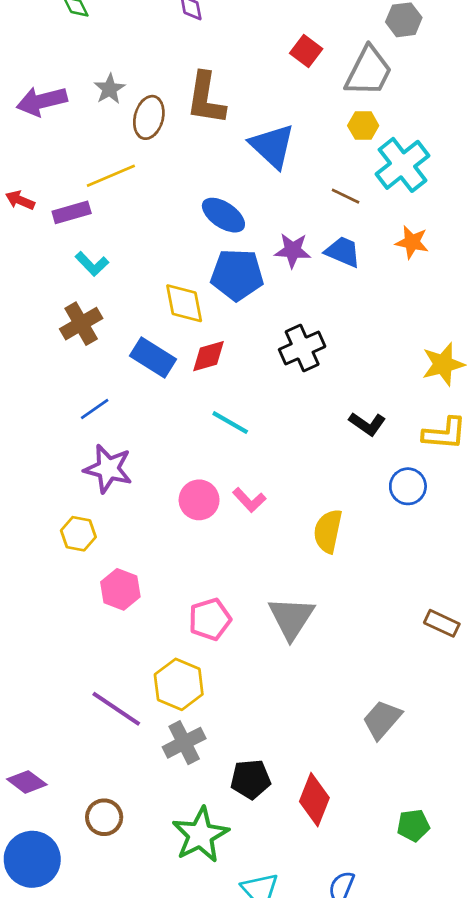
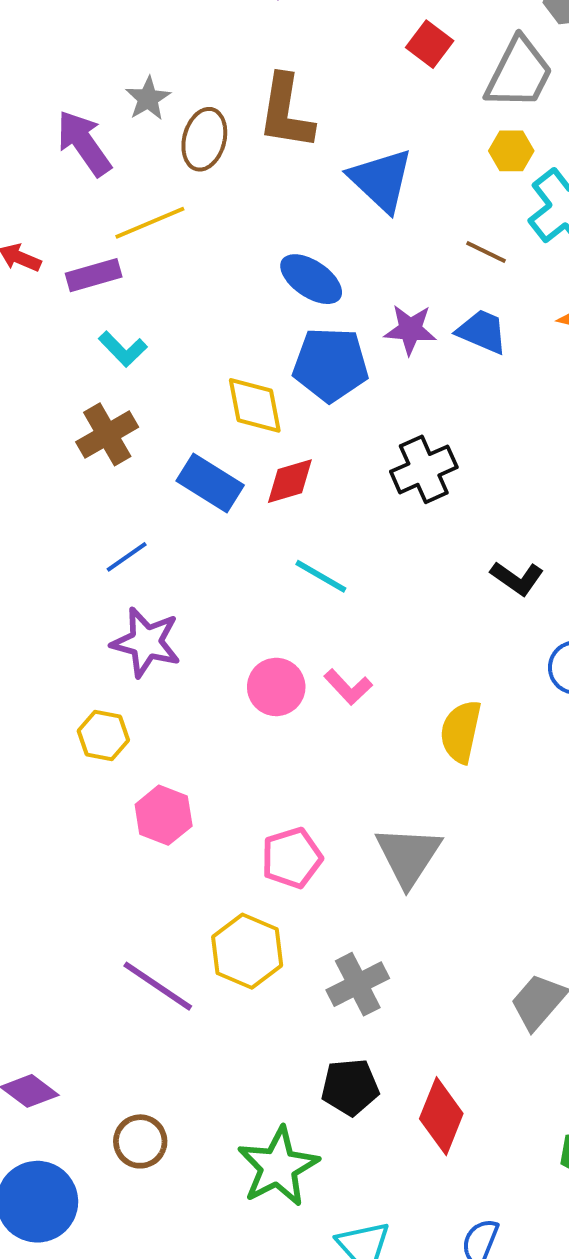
purple arrow: (42, 101) -> (84, 143), moved, turned 69
gray cross: (184, 743) -> (358, 984), moved

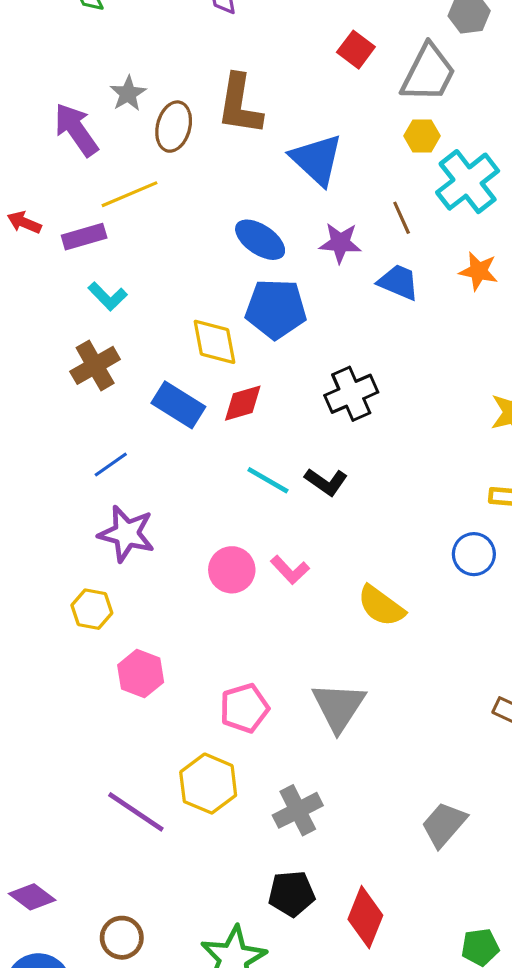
brown line: (486, 252) -> (402, 218), turned 40
purple star: (410, 330) -> (340, 243), moved
black L-shape: (517, 578) -> (326, 482), moved
yellow semicircle: (461, 732) -> (381, 606), turned -66

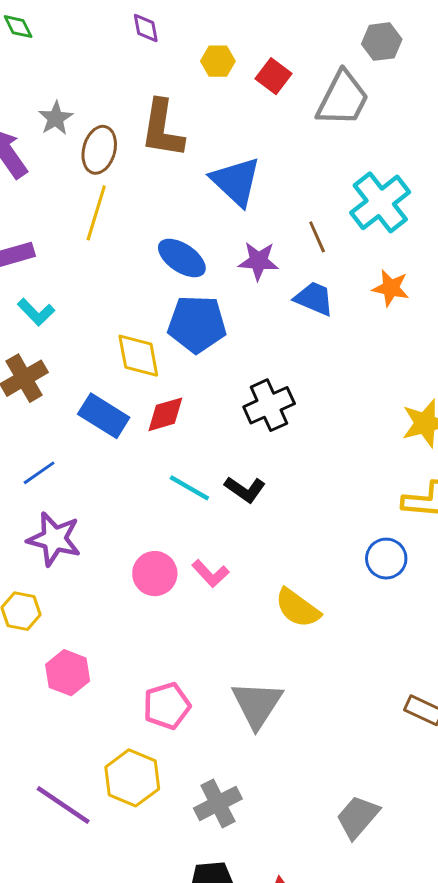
yellow hexagon: (422, 136) -> (218, 61), moved
yellow line: (130, 194) -> (96, 213), moved, turned -50

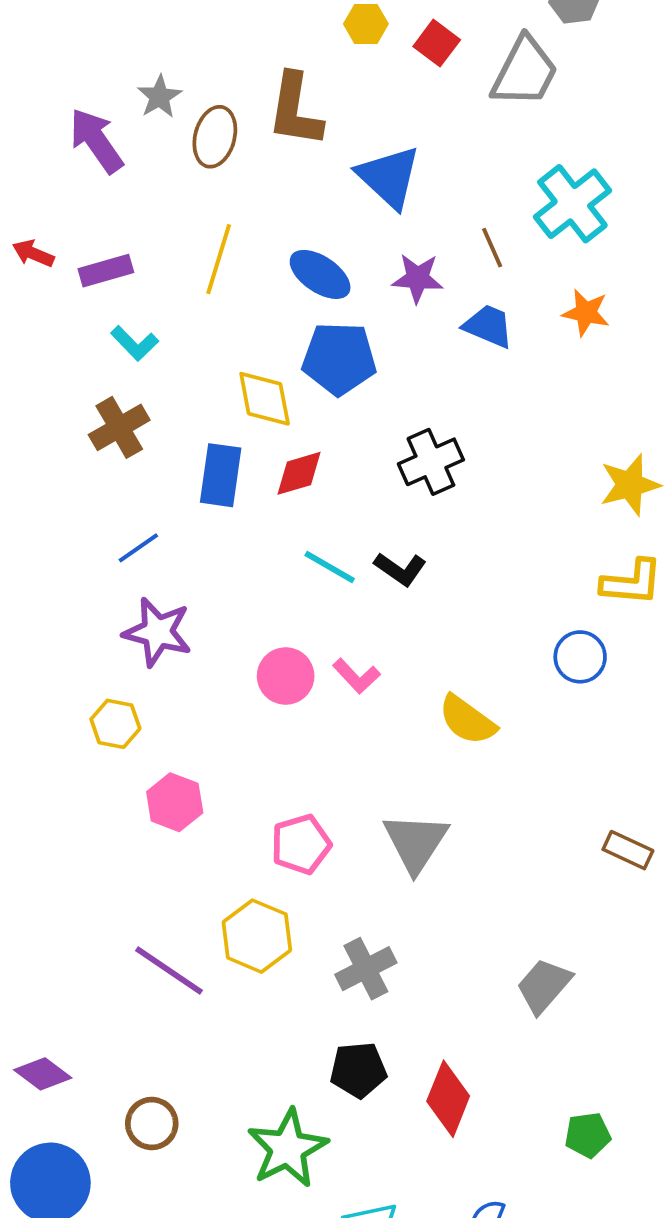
yellow line: (96, 213) -> (219, 259), moved
blue rectangle: (104, 416) -> (221, 475), turned 66

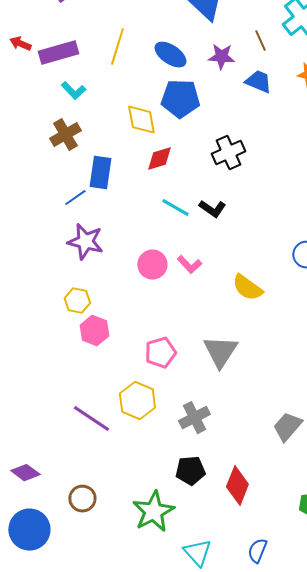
purple rectangle: (106, 271) -> (58, 53), size x1.4
blue rectangle: (221, 475) -> (100, 173), moved
yellow hexagon: (115, 724) -> (77, 301), moved

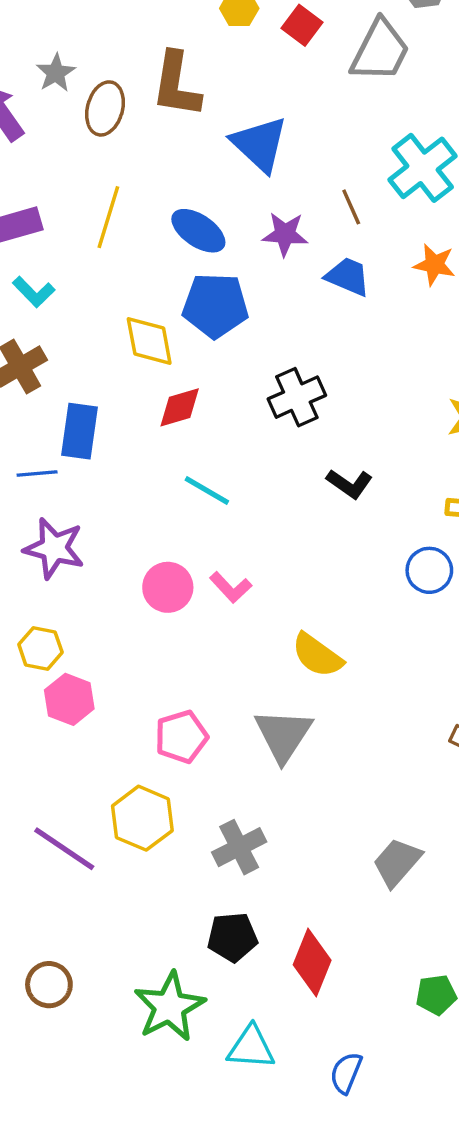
blue line: (75, 198) -> (37, 474), turned 30
black L-shape: (212, 209) -> (349, 484), moved
yellow semicircle: (247, 288) -> (317, 655), moved
cyan triangle: (197, 553) -> (251, 1047), moved, turned -44

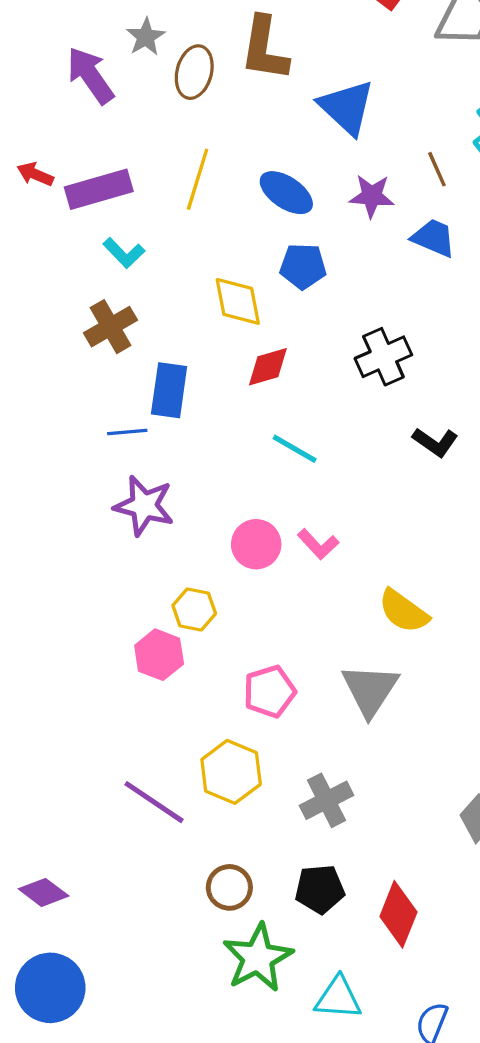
blue pentagon: (215, 305) -> (303, 266), size x0.7
yellow hexagon: (40, 648) -> (194, 609), moved
brown circle: (49, 985) -> (229, 887), moved

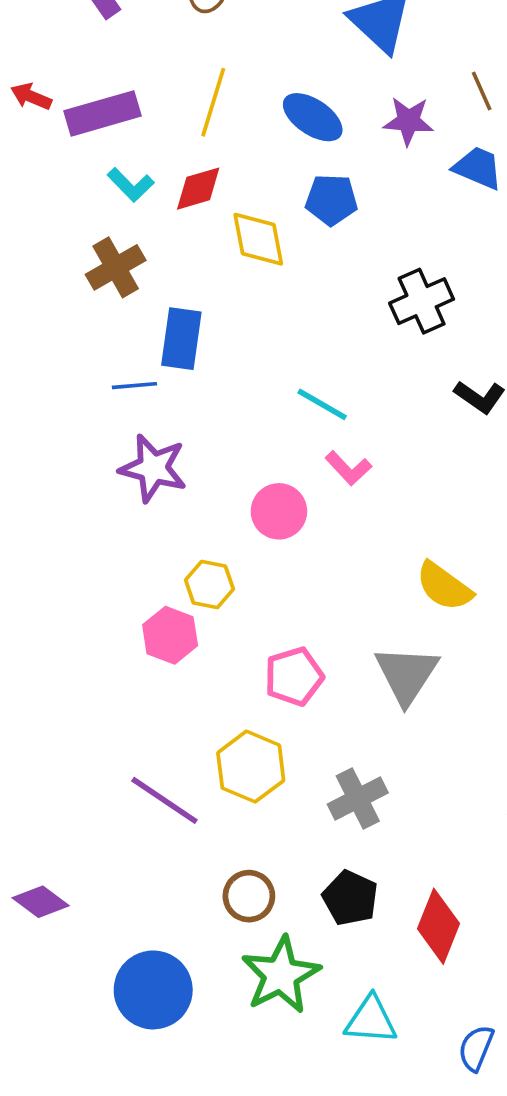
red diamond: (268, 367) -> (198, 189), moved
pink L-shape: (318, 544) -> (348, 468), moved
black pentagon: (320, 889) -> (350, 898), turned 30
blue circle: (50, 988) -> (153, 990), moved

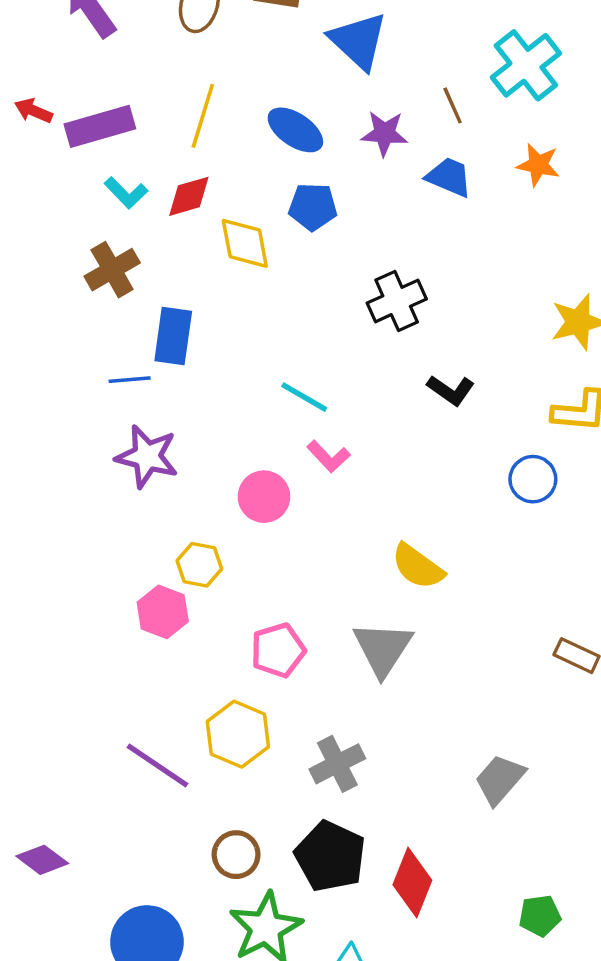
black pentagon: (350, 898) -> (330, 856), size x1.4

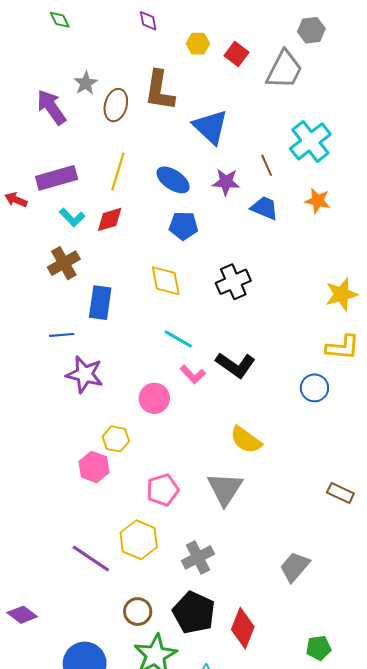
red arrow: (33, 111) -> (16, 200), moved
yellow diamond: (245, 243) -> (166, 281), moved
blue line: (130, 380) -> (62, 335), moved
black L-shape: (451, 390) -> (235, 365), moved, size x1.4

